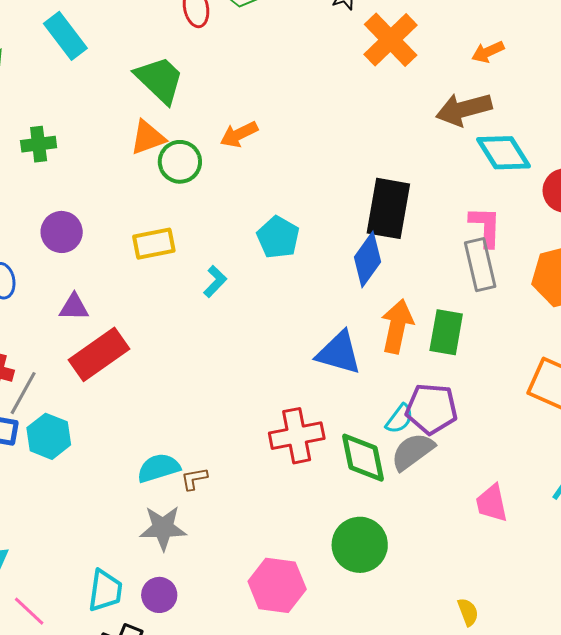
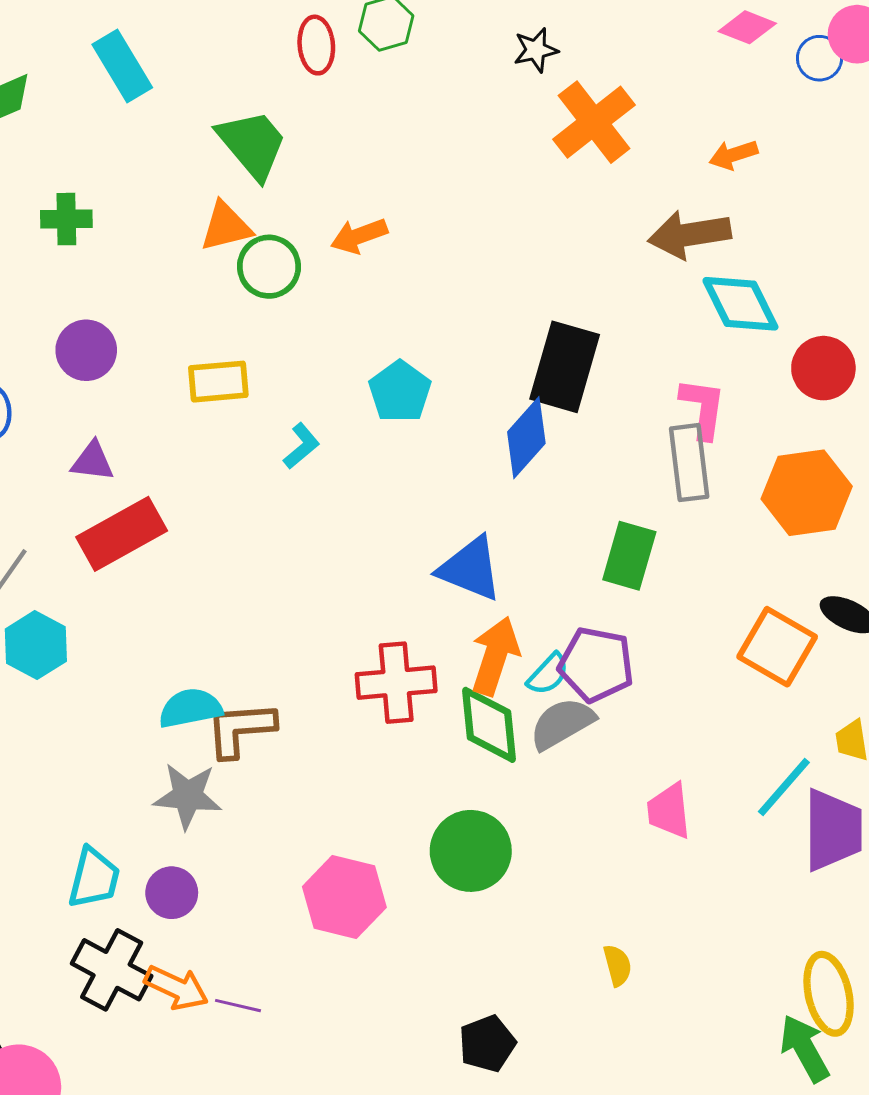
orange arrow: (397, 326) -> (495, 656), moved
brown L-shape: (194, 479) -> (241, 729), size x1.8

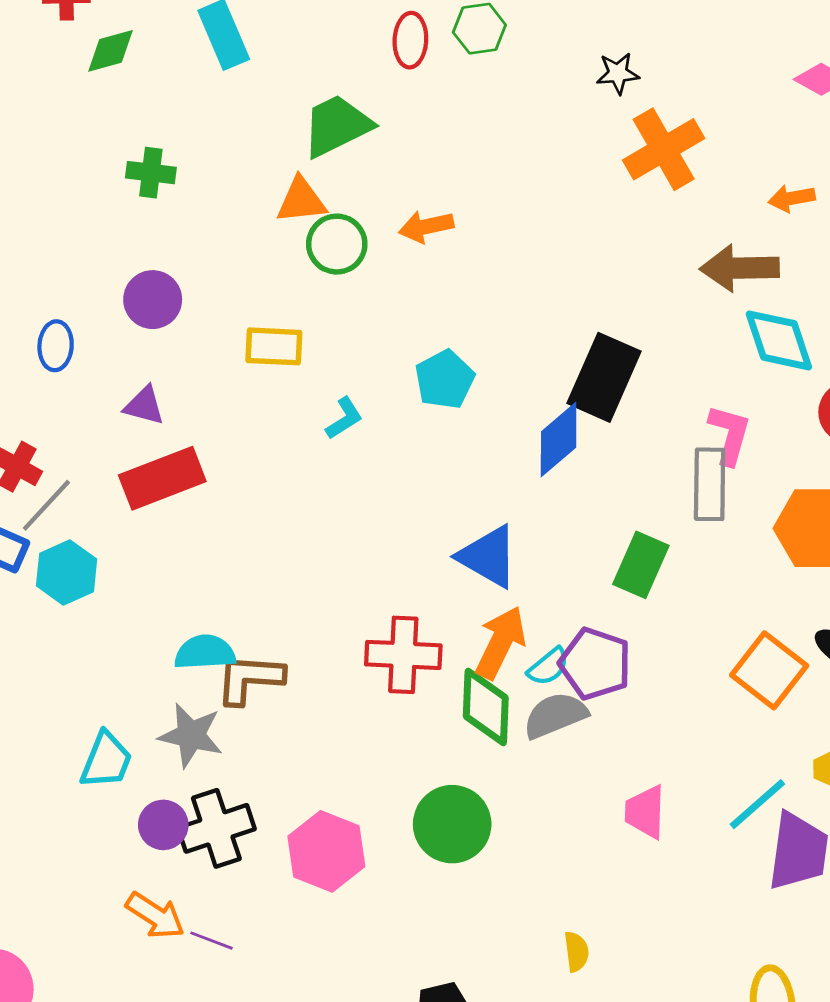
green trapezoid: (252, 144) -> (337, 126), turned -84
cyan trapezoid: (94, 878) -> (106, 760), moved
black cross: (112, 970) -> (216, 828), moved, turned 36

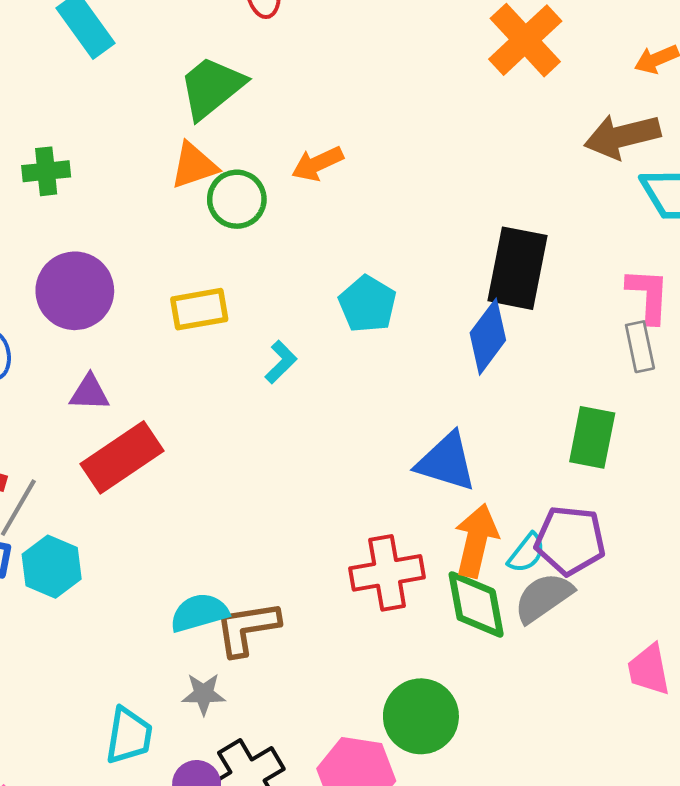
purple circle: (153, 300) -> (75, 291), size x1.4
gray rectangle: (710, 484) -> (640, 347), size x0.7
gray star: (191, 735) -> (204, 694), size x0.7
green circle: (452, 824) -> (421, 716), moved

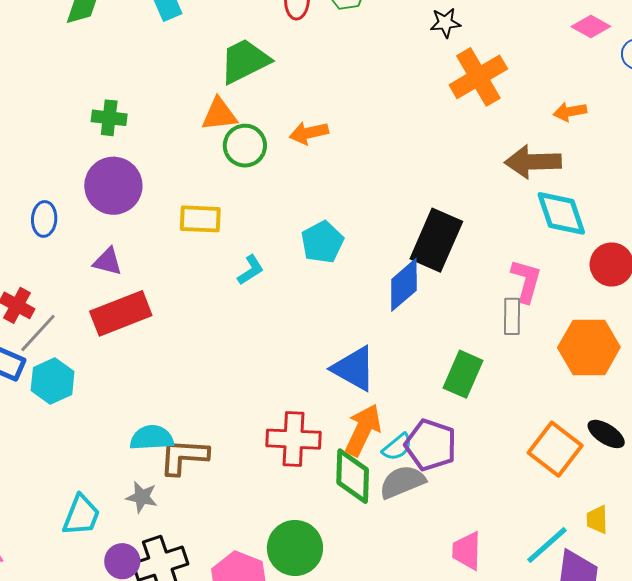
green cross: (46, 171) -> (109, 118), moved

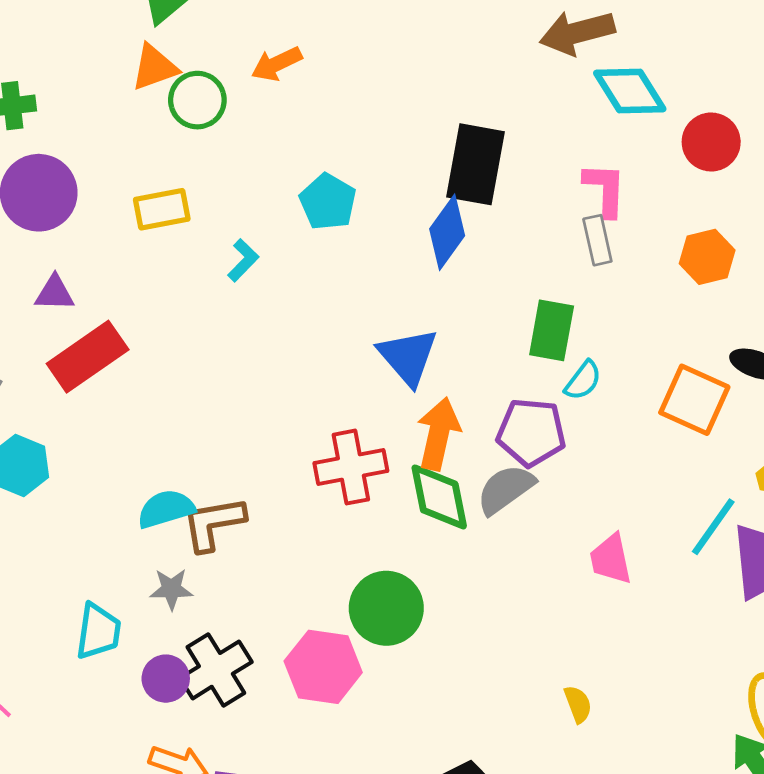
orange hexagon: (589, 347) -> (707, 257), size x0.7
blue triangle: (354, 369) -> (408, 357), turned 33
cyan semicircle: (397, 447) -> (583, 381), moved

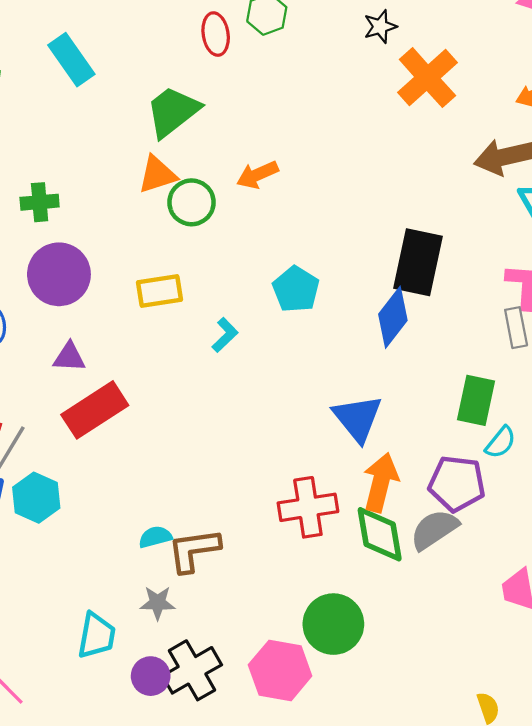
cyan semicircle: (166, 509) -> (155, 537), size x0.7

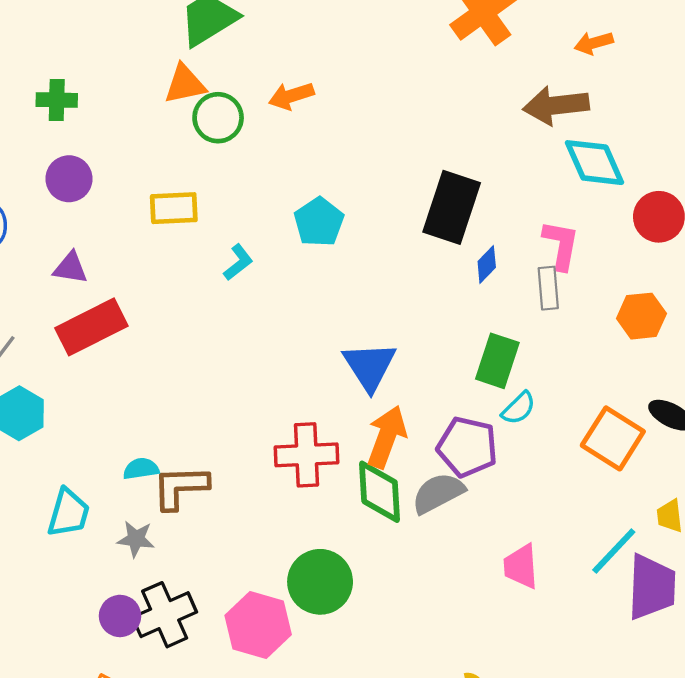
purple circle: (59, 274) -> (69, 179), size x0.7
blue diamond: (393, 317) -> (487, 264), moved, size x0.6
cyan trapezoid: (97, 636) -> (68, 513), moved

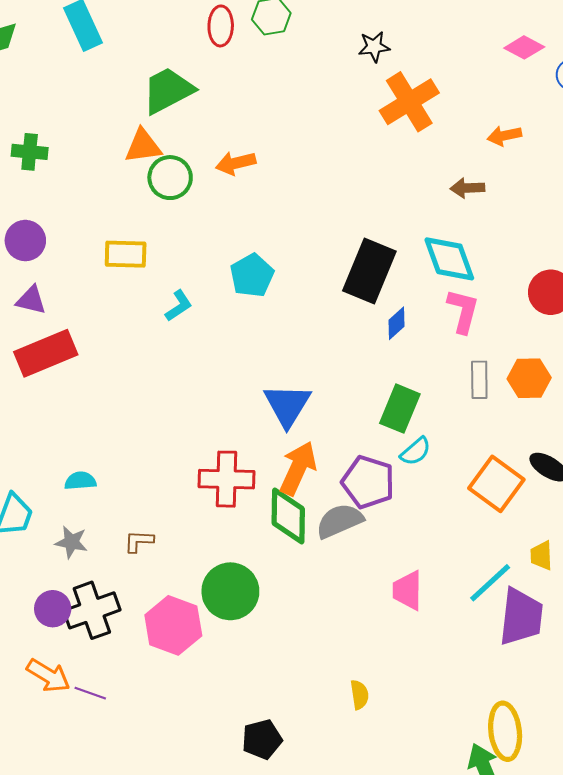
brown arrow: (556, 105) -> (467, 188), size x0.6
cyan diamond: (594, 163) -> (449, 259), moved
purple circle: (69, 179) -> (25, 241), moved
gray rectangle: (548, 288) -> (479, 380), moved
brown L-shape: (180, 487) -> (139, 541), moved, size x0.6

